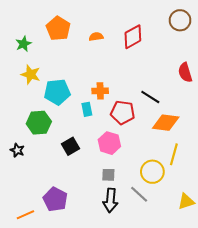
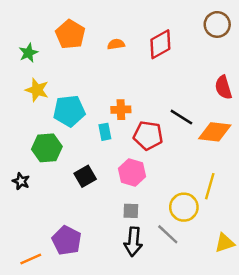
orange diamond: (166, 123) -> (215, 132), moved

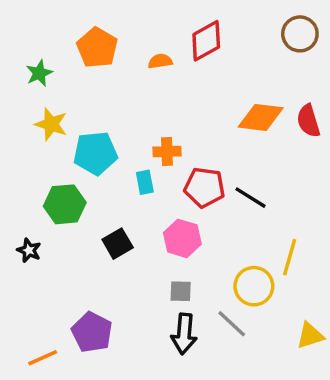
red diamond: (160, 44) -> (206, 41), moved
black line: (181, 117) -> (250, 198), moved
orange diamond: (215, 132) -> (261, 117), moved

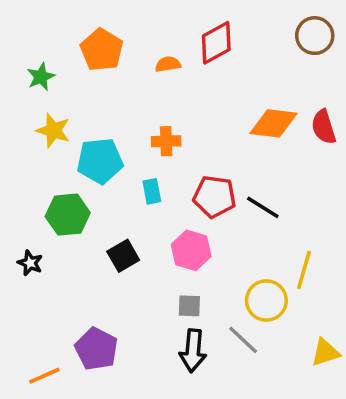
orange cross: (167, 152) -> (166, 141), moved

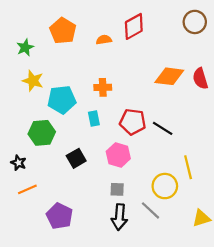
yellow line: (304, 270) -> (188, 167), turned -30
orange line: (44, 376) -> (27, 189), moved

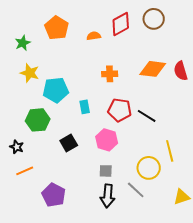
brown circle: (195, 22) -> (154, 19), moved
orange cross: (103, 87) -> (110, 74), moved

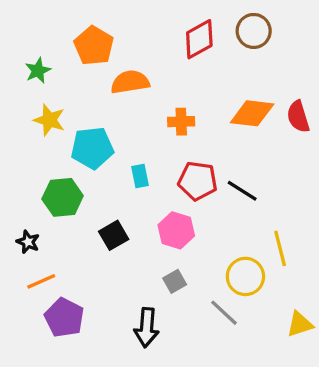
orange semicircle: (94, 36) -> (130, 82), moved, size x1.6
gray square: (106, 171) -> (175, 281), turned -32
purple pentagon: (54, 195) -> (64, 318), moved
black arrow: (108, 196) -> (147, 328), moved

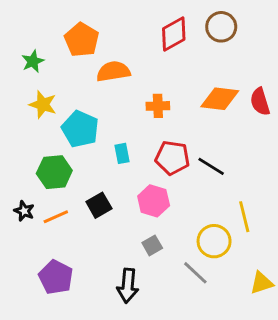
cyan pentagon: (92, 148) -> (80, 129), turned 30
orange line: (41, 281) -> (56, 217), moved

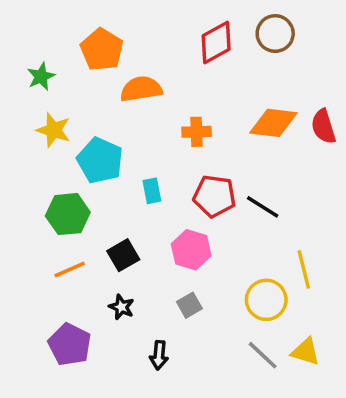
black star: (24, 211) -> (121, 307), moved
gray line: (195, 273) -> (263, 355), moved
yellow triangle: (262, 283) -> (306, 352), moved, turned 35
black arrow: (128, 286) -> (159, 355), size x0.7

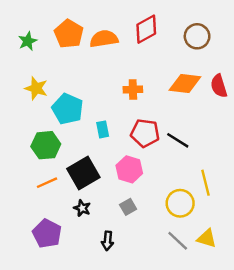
brown circle: (275, 34) -> (197, 36), moved
green star: (41, 76) -> (28, 41), moved
orange semicircle: (141, 89) -> (104, 39), moved
black square: (123, 255) -> (83, 173), size x1.5

